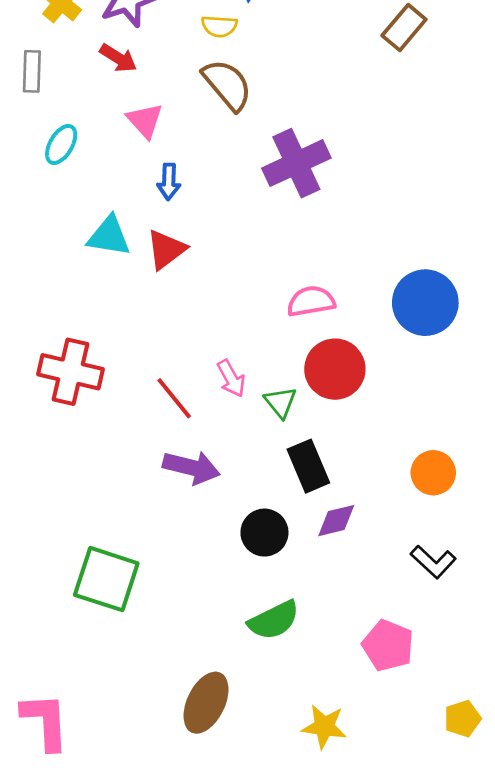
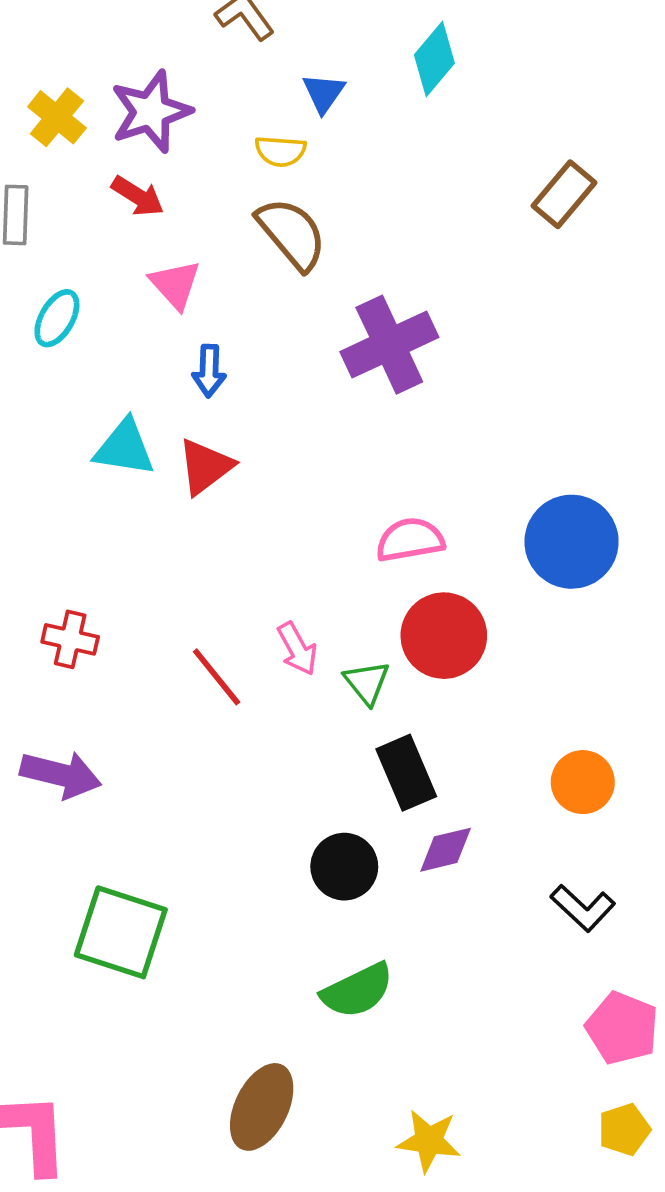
brown rectangle: (404, 28) -> (564, 194), moved
red cross: (70, 372) -> (70, 639), size x0.6
purple arrow: (191, 467) -> (61, 775), moved
pink pentagon: (388, 646) -> (622, 1028), moved

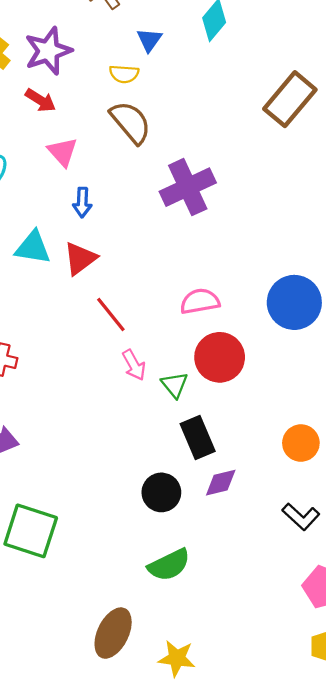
brown rectangle: (564, 194) -> (290, 99), size x1.4
red line: (217, 677) -> (111, 315), moved
yellow star: (429, 1141) -> (177, 658), moved

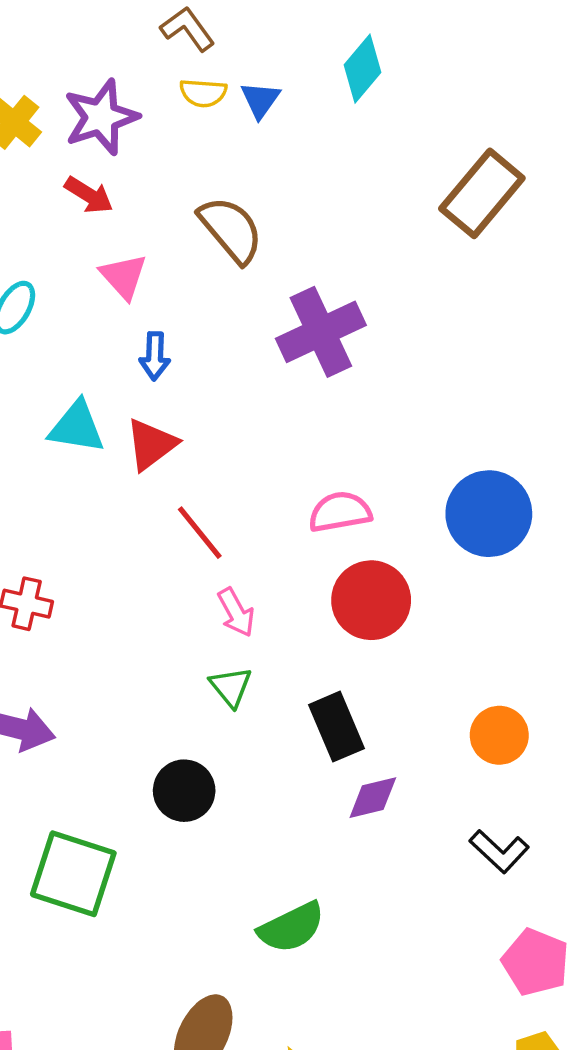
yellow semicircle: (124, 74) -> (203, 93), moved
green triangle: (175, 385) -> (231, 687), moved
black circle: (161, 492) -> (184, 791), moved

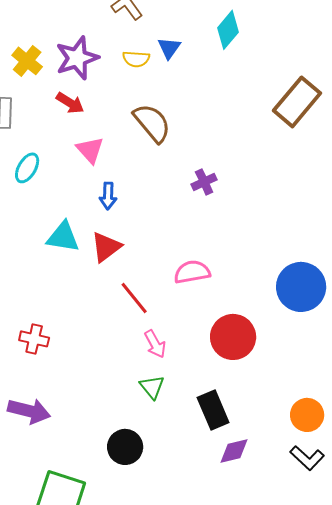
yellow semicircle: (203, 93) -> (136, 59), moved
purple cross: (321, 332) -> (204, 182), size x0.5
pink semicircle: (340, 512) -> (192, 272), moved
black L-shape: (499, 851) -> (307, 458), moved

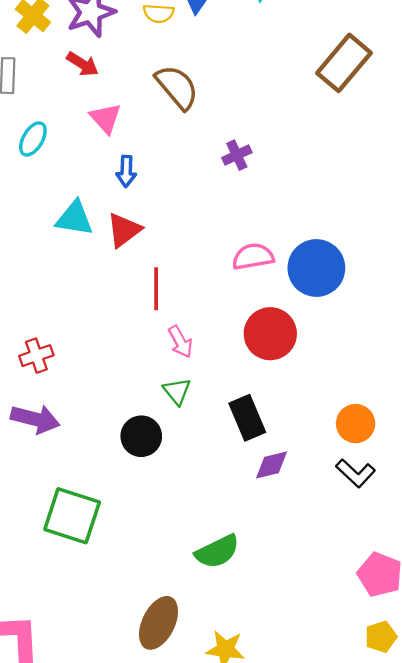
pink semicircle: (192, 272) -> (253, 256), moved
blue circle: (301, 287) -> (316, 268), moved
red line: (134, 298) -> (156, 289), turned 39
red cross: (34, 339) -> (36, 356), moved, turned -32
black circle: (125, 447) -> (141, 436), moved

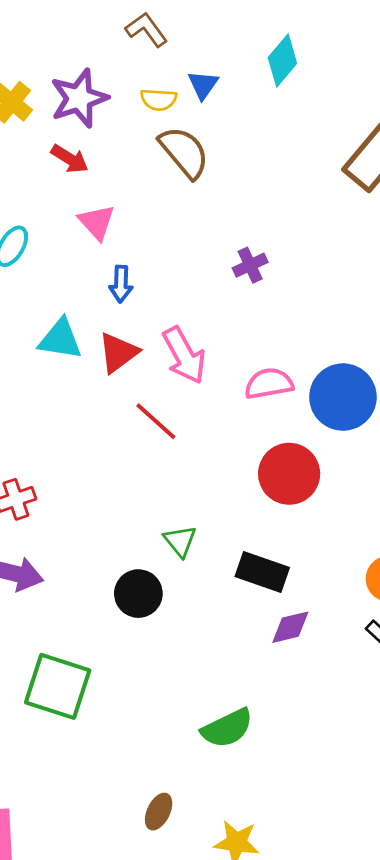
brown semicircle: (177, 87) -> (184, 152), moved
red line: (156, 289) -> (156, 421), turned -48
pink arrow: (180, 342) -> (184, 355), moved, size x1.5
black rectangle: (247, 418) -> (262, 572), turned -48
brown ellipse: (159, 623) -> (159, 812), size x0.6

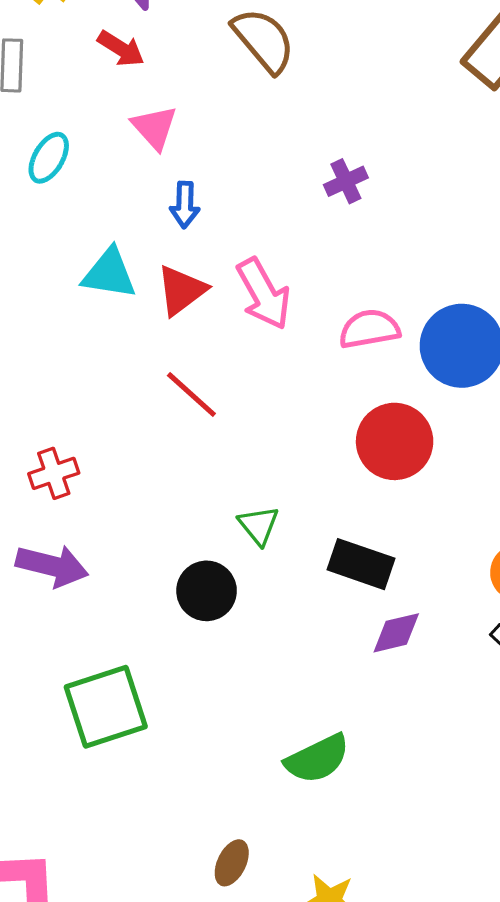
red line: (156, 421) -> (191, 394), moved
green square: (58, 686) -> (106, 707), turned -36

